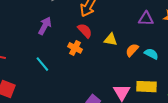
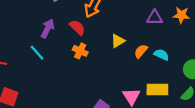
red semicircle: (85, 31) -> (77, 27), moved
yellow triangle: (111, 40) -> (118, 41), turned -40
cyan line: (42, 64) -> (37, 53), moved

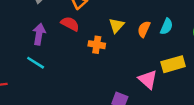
orange cross: (80, 51) -> (97, 45), moved
cyan semicircle: (161, 55) -> (167, 26), turned 104

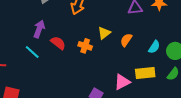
red semicircle: (70, 24) -> (58, 43), moved
cyan semicircle: (167, 26) -> (154, 47), moved
pink triangle: (148, 80) -> (122, 82), turned 42

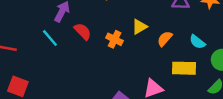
cyan semicircle: (154, 47) -> (197, 42), moved, turned 88
yellow rectangle: (145, 73) -> (184, 68), moved

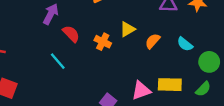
cyan line: (50, 38) -> (58, 61), moved
yellow rectangle: (184, 68) -> (170, 85), moved

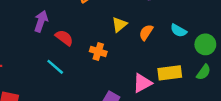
orange cross: (103, 42) -> (98, 51), moved

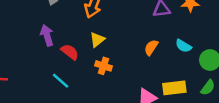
purple arrow: (41, 21) -> (47, 35), turned -36
yellow triangle: (119, 25) -> (97, 40), moved

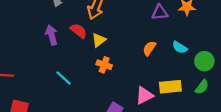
red semicircle: (70, 52) -> (79, 31), moved

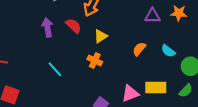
yellow triangle: (99, 40) -> (101, 36), moved

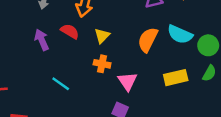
orange semicircle: (139, 49) -> (148, 40), size x1.5
cyan semicircle: (168, 51) -> (180, 34), size x1.5
pink triangle: (130, 93) -> (127, 81), moved, turned -30

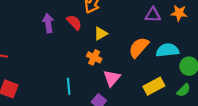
cyan semicircle: (180, 34) -> (167, 50), turned 135
yellow rectangle: (176, 78) -> (154, 86), turned -30
cyan line: (61, 84) -> (69, 86), moved, turned 35

